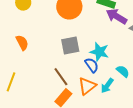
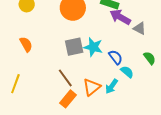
cyan star: (99, 52) -> (93, 47), moved
blue semicircle: (92, 65) -> (116, 57), moved

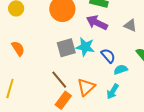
purple arrow: (120, 17) -> (97, 23), moved
cyan semicircle: (127, 72) -> (121, 70), turned -56
cyan arrow: (112, 86) -> (113, 91), moved

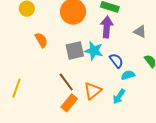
purple arrow: (97, 23) -> (107, 27), turned 65
orange semicircle: (18, 48) -> (41, 40), moved

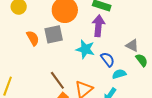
gray triangle: (140, 32) -> (132, 46), moved
gray square: (75, 51) -> (54, 34), moved

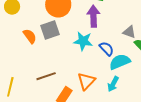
cyan semicircle: (119, 74) -> (120, 62), size x1.5
brown line: (57, 80) -> (46, 76), moved, turned -66

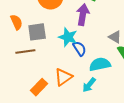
gray square: (50, 30) -> (37, 32), moved
blue semicircle: (107, 49) -> (79, 49), moved
brown line: (46, 76) -> (25, 51), moved

